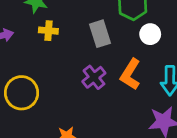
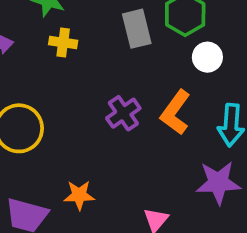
gray rectangle: (100, 34) -> (137, 29), moved

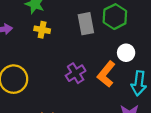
white circle: (207, 57) -> (126, 53), moved

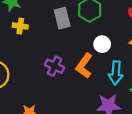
purple cross: (76, 73) -> (55, 66), turned -30

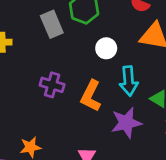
orange L-shape: (84, 66) -> (91, 96), moved

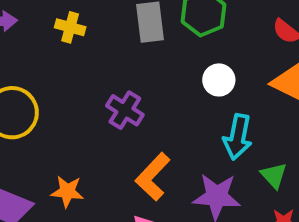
orange L-shape: (91, 96) -> (153, 177), moved

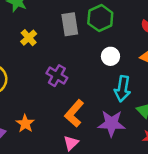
yellow cross: (70, 27) -> (29, 38), moved, turned 35
orange star: (67, 192) -> (25, 124), turned 30

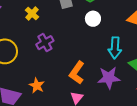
white circle: (110, 56) -> (93, 19), moved
purple cross: (57, 76) -> (45, 43), moved, turned 36

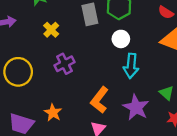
cyan arrow: (115, 48) -> (131, 66), moved
purple star: (109, 78) -> (136, 107), turned 30

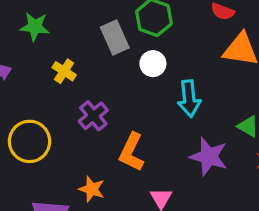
white circle: (121, 39) -> (153, 64), moved
orange L-shape: (99, 100) -> (132, 152), moved

